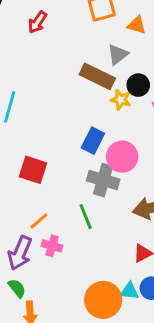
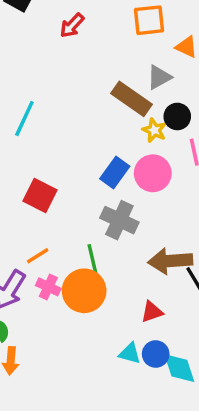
pink circle: (122, 157) -> (153, 173), moved
orange circle: (103, 300) -> (84, 291), moved

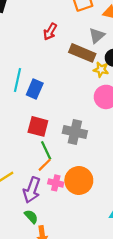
red arrow: (72, 25) -> (50, 32), moved
blue rectangle: (115, 173) -> (35, 89), moved
gray cross: (119, 220) -> (75, 132), moved
green line: (93, 259) -> (46, 150), moved

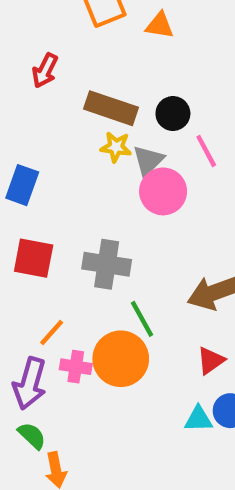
gray triangle: (97, 35) -> (148, 160), moved
yellow star: (101, 70) -> (116, 147), moved
green line: (46, 150) -> (142, 319), moved

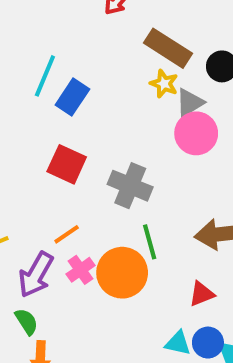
pink cross: (76, 367) -> (80, 270), turned 32

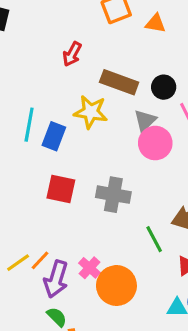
yellow star: (164, 84) -> (91, 112), moved, size x1.5
orange line: (67, 234) -> (40, 260), moved
green line: (150, 242) -> (154, 239), moved
orange circle: (122, 273) -> (116, 286), moved

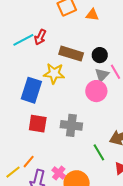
gray triangle: (145, 120) -> (102, 75), moved
cyan line: (29, 125) -> (23, 40), moved, turned 55
blue rectangle: (54, 136) -> (31, 90), size x1.4
orange line: (40, 260) -> (29, 162), moved

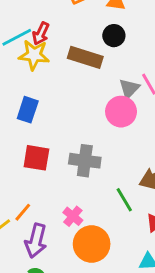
black circle: (100, 55) -> (114, 36), moved
yellow star: (54, 73) -> (34, 55), moved
blue rectangle: (31, 90) -> (28, 110), size x0.7
pink cross: (59, 173) -> (73, 216), moved

